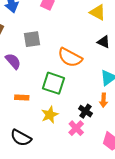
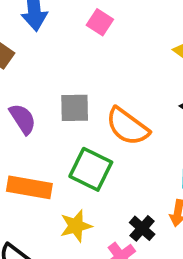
gray square: (32, 39) -> (75, 108), moved
orange rectangle: (22, 97) -> (29, 187), size x1.6

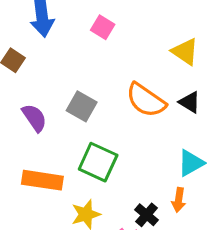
gray square: (75, 108) -> (82, 106), turned 32
orange semicircle: (127, 126) -> (146, 100), moved

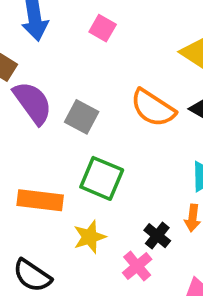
purple semicircle: (34, 118) -> (33, 103), moved, size x1.4

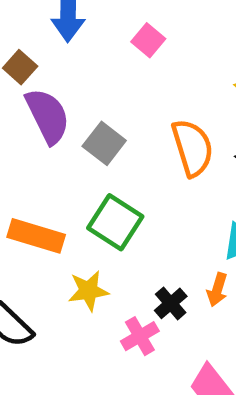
orange semicircle: (153, 108) -> (192, 148), turned -150

